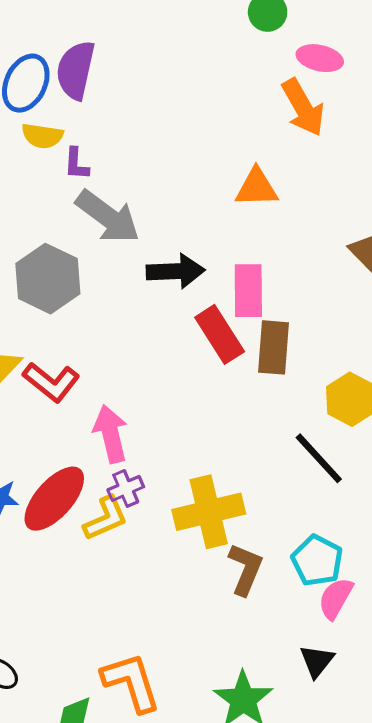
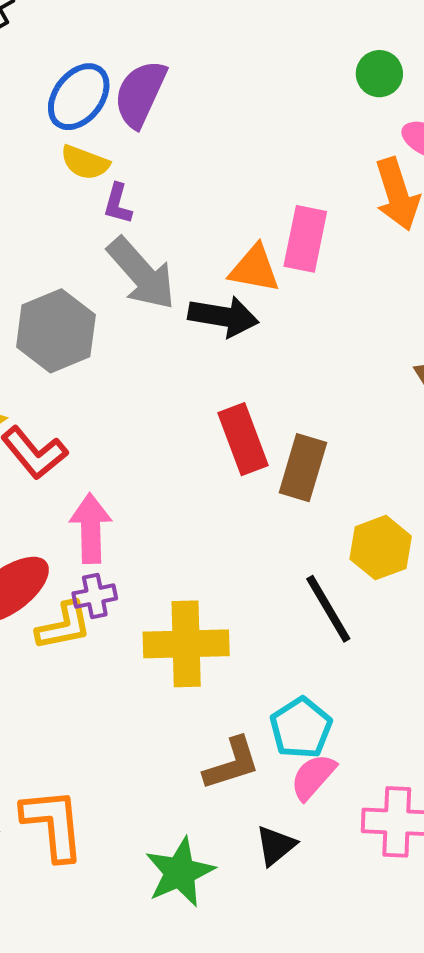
orange triangle: (256, 188) -> (255, 269), moved
black arrow: (176, 271) -> (223, 316), moved
pink rectangle: (248, 291) -> (305, 239), moved
brown L-shape: (245, 569) -> (232, 764), moved, turned 38

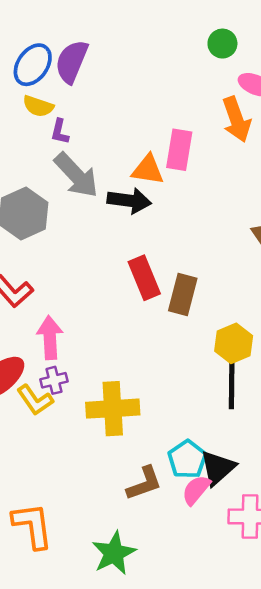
black line: (328, 609) -> (232, 386), moved, turned 33
yellow L-shape: (64, 626) -> (35, 400), turned 69
black triangle: (276, 846) -> (218, 468), moved, size x1.4

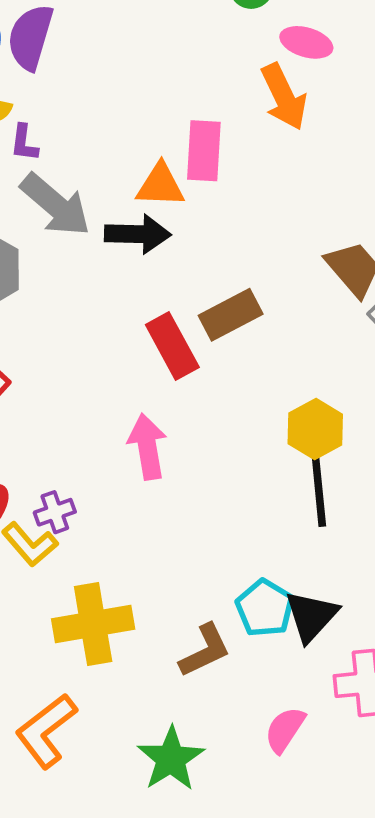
brown rectangle: (183, 295) -> (231, 315), moved, turned 54
pink arrow: (50, 338) -> (147, 447), moved
yellow cross: (113, 409) -> (93, 624), moved
pink semicircle: (196, 490) -> (285, 730), moved
orange L-shape: (33, 526) -> (46, 731), turned -114

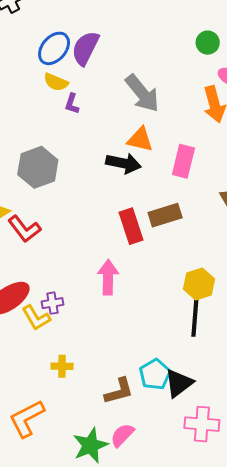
pink rectangle: (204, 151) -> (183, 161), moved
gray arrow: (55, 205) -> (142, 93), moved
yellow cross: (93, 624) -> (62, 366), size x0.5
pink semicircle: (285, 730) -> (122, 435), moved

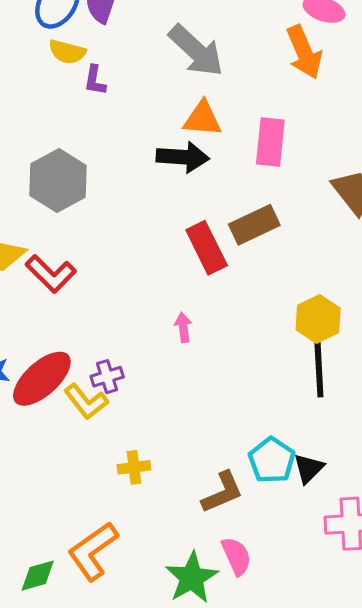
pink arrow: (108, 277) -> (183, 327), size x0.6
black triangle: (179, 383) -> (309, 468), size x0.7
pink semicircle: (122, 435) -> (236, 556), turned 120

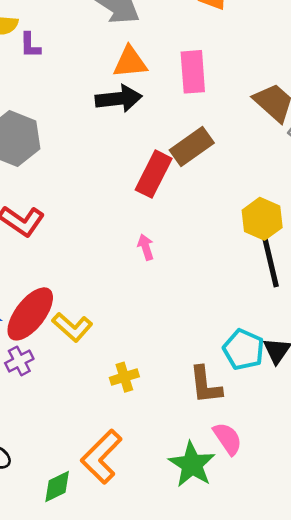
red rectangle: (207, 248) -> (154, 174), turned 63
purple cross: (107, 377) -> (19, 361), moved
brown L-shape: (222, 492) -> (205, 385), turned 117

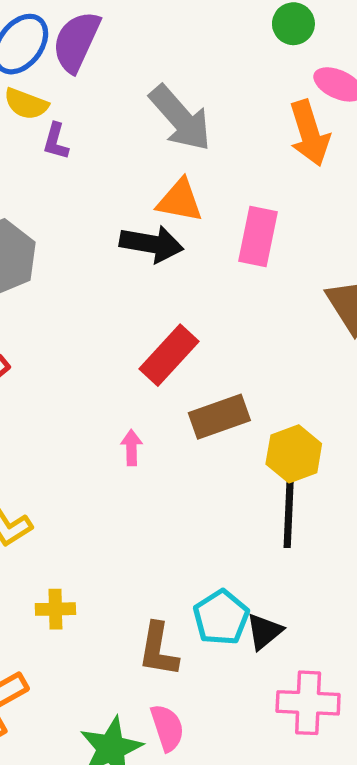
brown rectangle: (192, 146) -> (219, 417), moved

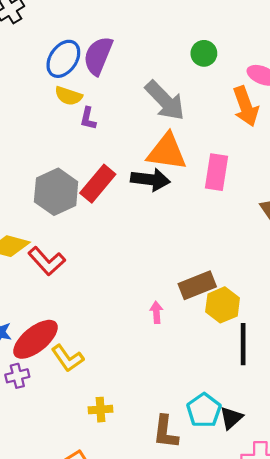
green circle: (293, 24) -> (204, 53), moved
orange triangle: (180, 201) -> (167, 152), size x1.4
red rectangle: (169, 355) -> (98, 184), moved
pink arrow: (131, 448) -> (156, 312), moved
yellow hexagon: (294, 454) -> (223, 305), moved

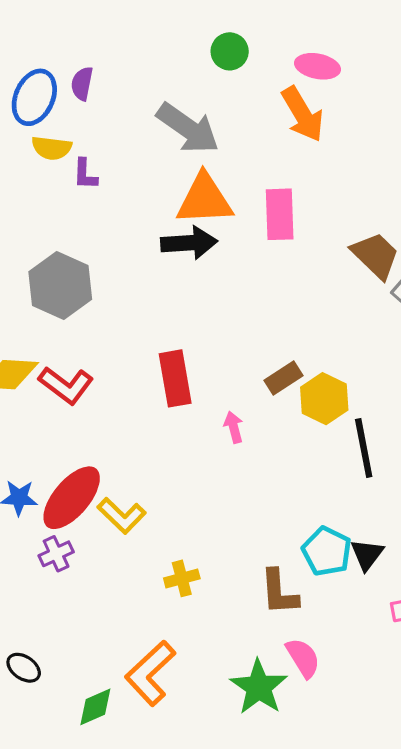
purple semicircle: (98, 56) -> (82, 84), size x0.6
red rectangle: (98, 184) -> (175, 378), moved, turned -39
brown rectangle: (197, 285) -> (283, 378), size x0.7

